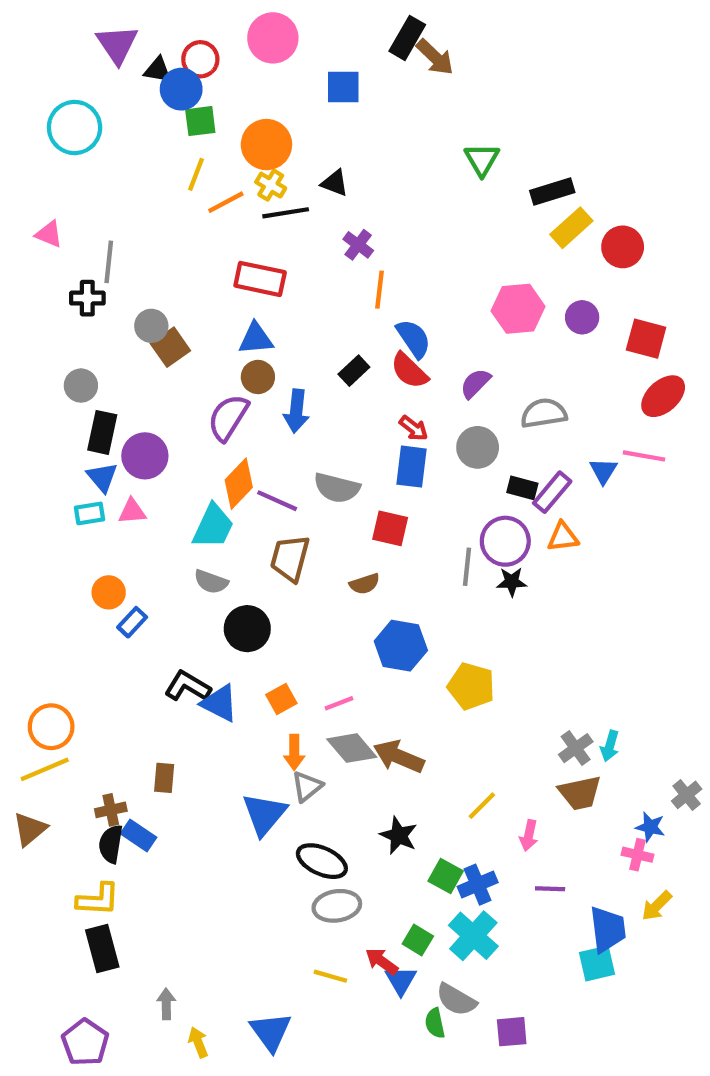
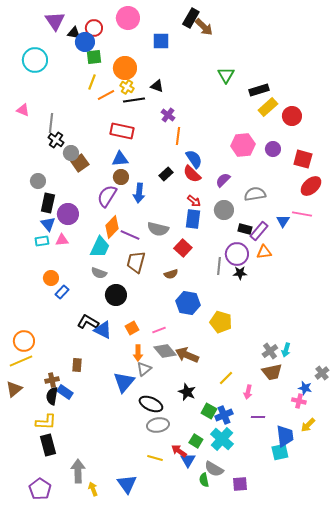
black cross: (87, 298) -> (56, 140), moved, turned 35
red square: (390, 528) -> (183, 248), turned 30
gray arrow: (166, 1004) -> (78, 471), size x1.6

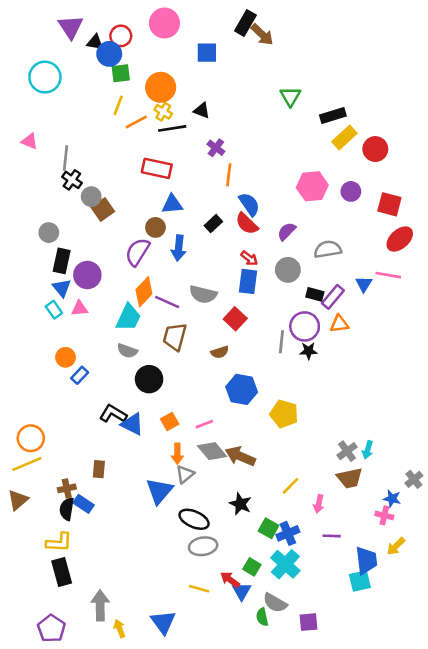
blue triangle: (120, 159) -> (172, 204), moved
cyan rectangle: (42, 241) -> (54, 310), turned 64

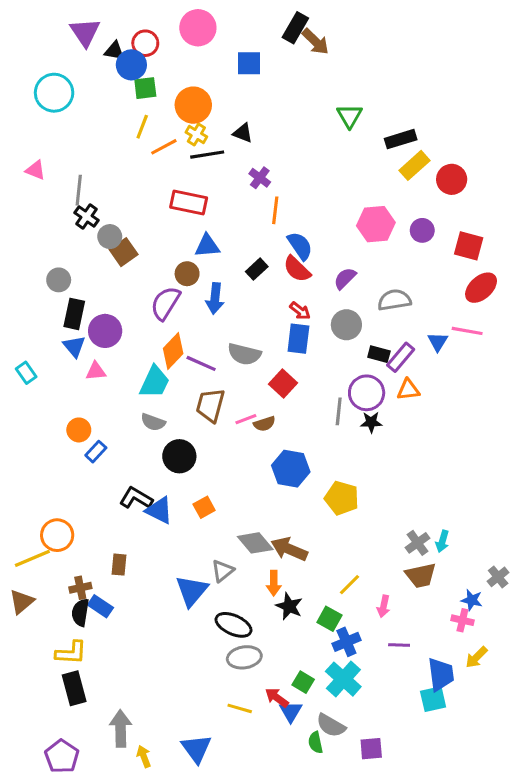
cyan rectangle: (54, 310) -> (26, 373), moved
pink line: (204, 424) -> (246, 419), moved
orange circle: (31, 438) -> (57, 535), moved
orange arrow: (177, 454) -> (274, 583), moved
green square: (269, 528) -> (329, 619), moved

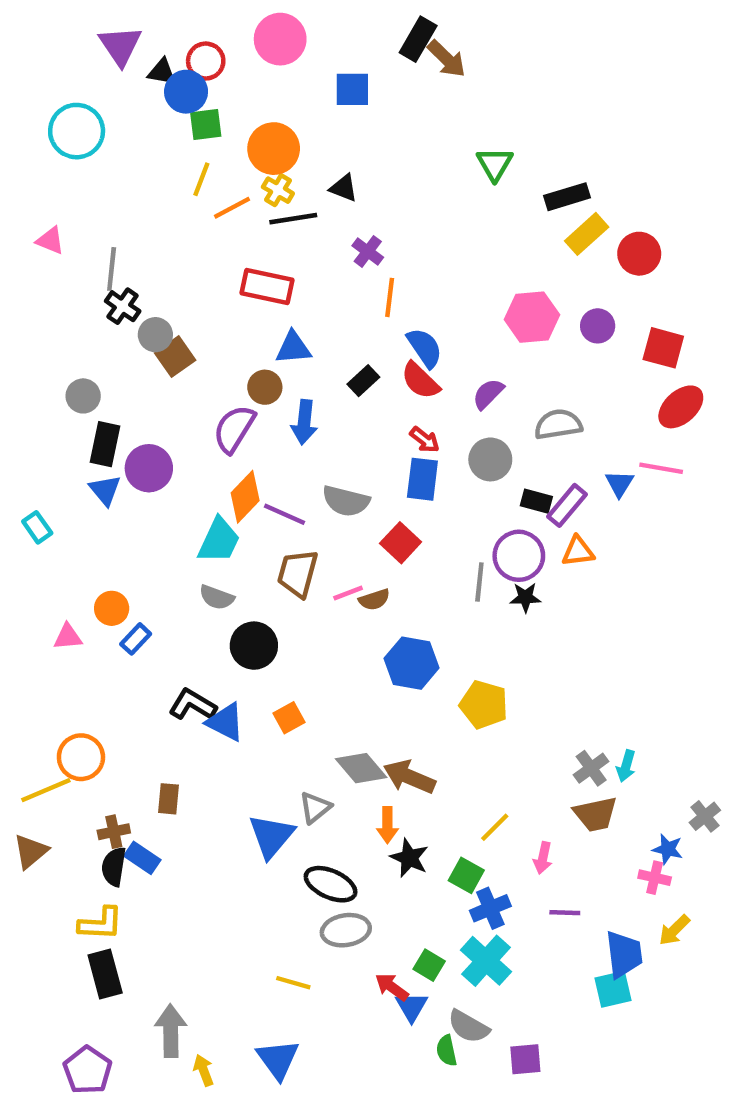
pink triangle: (96, 371) -> (68, 637), moved
yellow line: (240, 708) -> (293, 983), moved

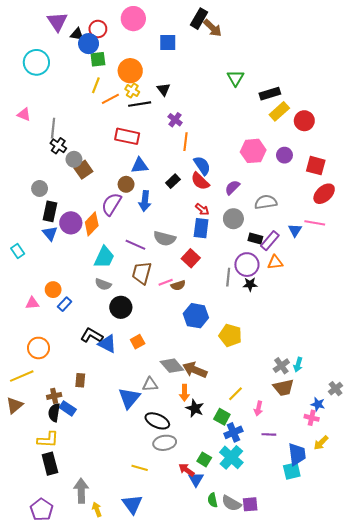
black triangle: (344, 188) -> (164, 89), turned 32
orange diamond: (245, 497) -> (92, 224), moved
orange circle: (81, 757) -> (39, 348), moved
gray triangle: (315, 808) -> (150, 384), turned 35
gray semicircle: (468, 1026) -> (231, 503), moved

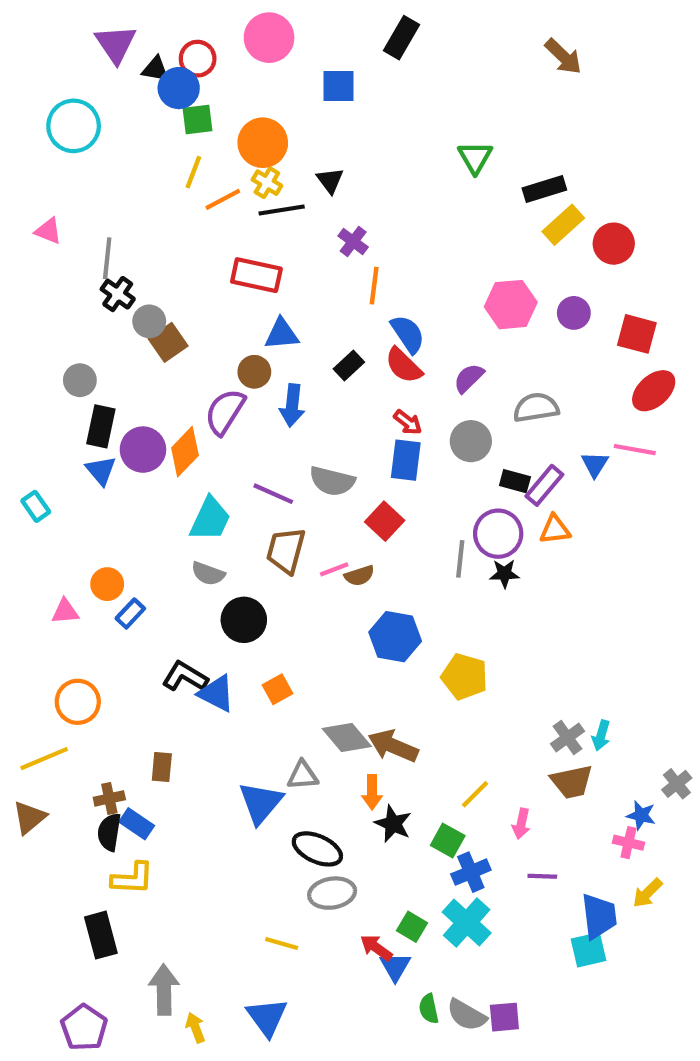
brown arrow: (213, 28) -> (563, 57), moved
yellow L-shape: (48, 440) -> (132, 878), moved

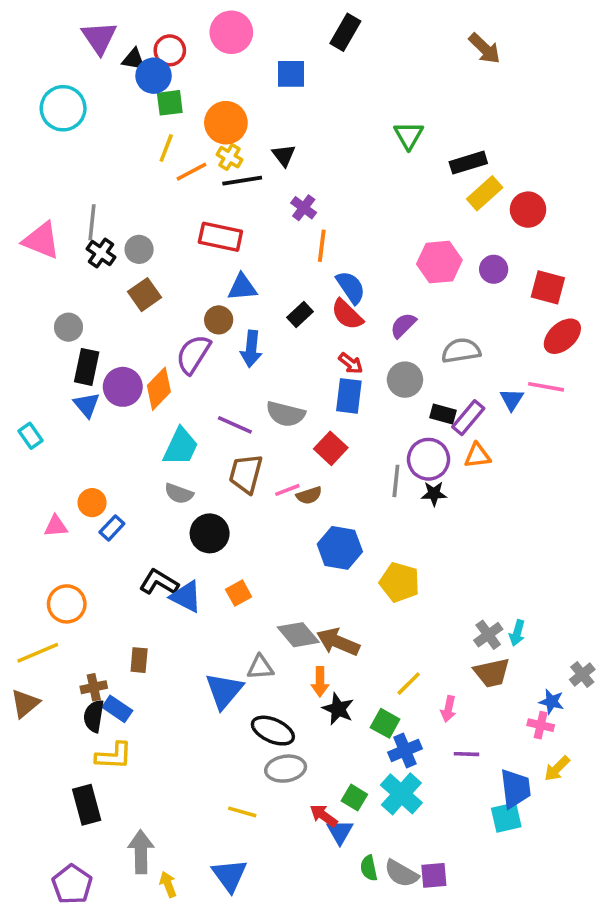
pink triangle: (48, 231) -> (41, 240), moved, size x1.6
gray circle: (149, 321) -> (139, 249), moved

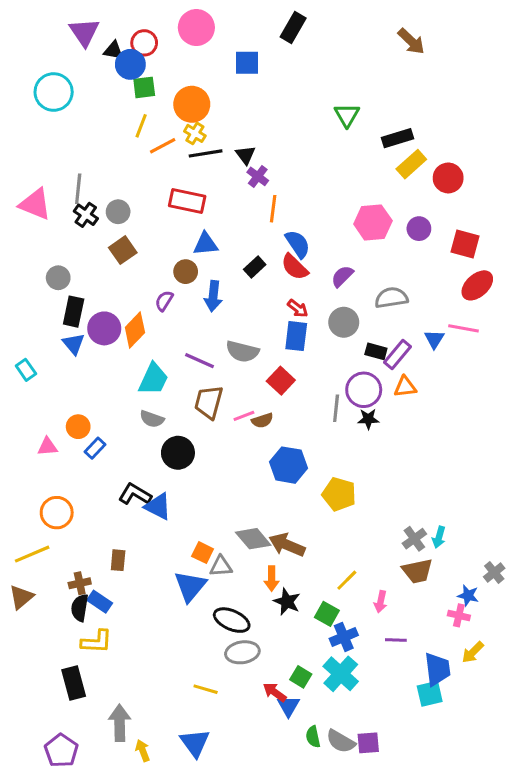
black triangle: (284, 155) -> (245, 155), moved
purple semicircle: (193, 354) -> (164, 301), size x0.6
orange square: (239, 593) -> (203, 553), moved, turned -35

